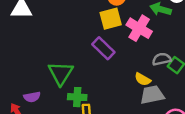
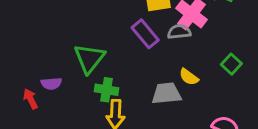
gray semicircle: (162, 59) -> (179, 32), moved
gray trapezoid: (152, 95) -> (166, 94), moved

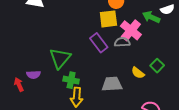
yellow semicircle: (189, 77) -> (138, 73), moved

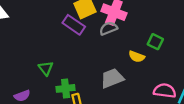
purple rectangle: (99, 43) -> (74, 25), moved
green triangle: (60, 58) -> (46, 68), size x0.6

